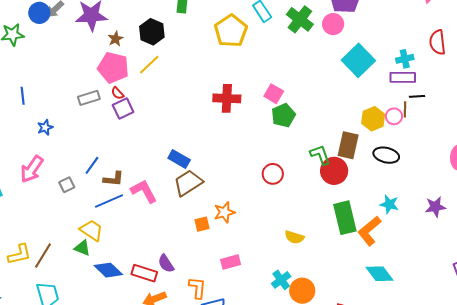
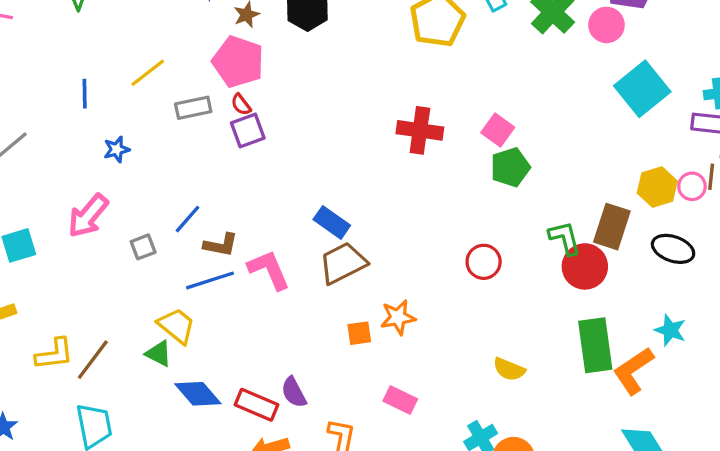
yellow line: (149, 65) -> (148, 73), moved
pink rectangle: (231, 262) -> (400, 400), turned 36

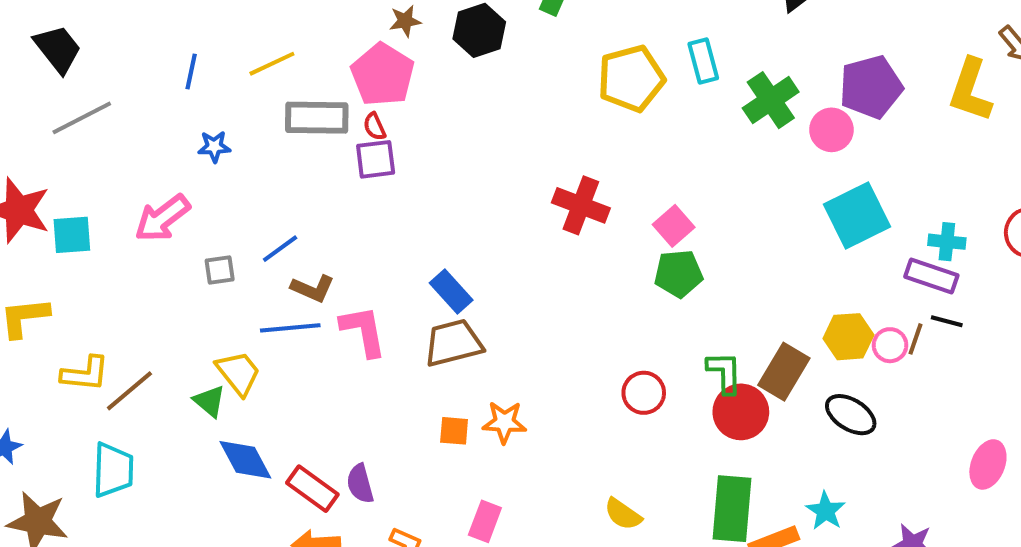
gray rectangle: (193, 108) -> (317, 118), size x1.4
red circle: (484, 262) -> (644, 393), moved
pink rectangle: (400, 400) -> (485, 521), turned 72

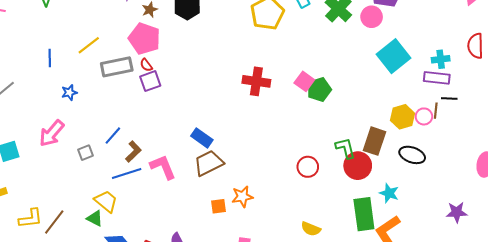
green pentagon: (679, 274) -> (319, 90), moved
brown L-shape: (313, 288) -> (133, 152), turned -55
cyan star: (826, 511) -> (389, 193), moved

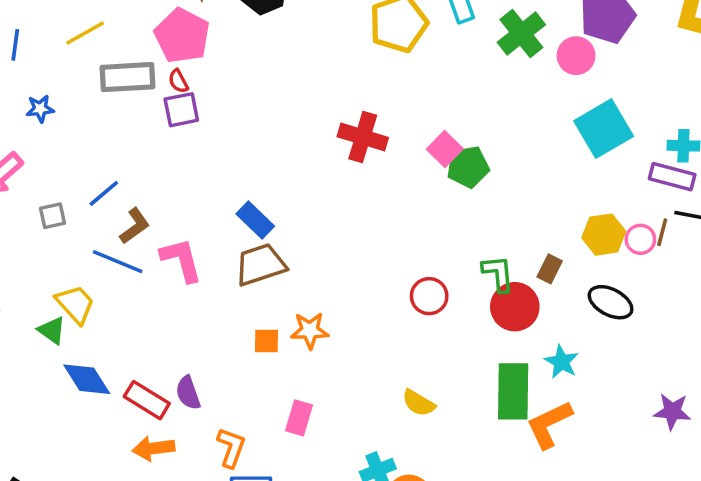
brown rectangle: (375, 141) -> (550, 269), size x0.6
blue line: (127, 173) -> (118, 262), turned 32

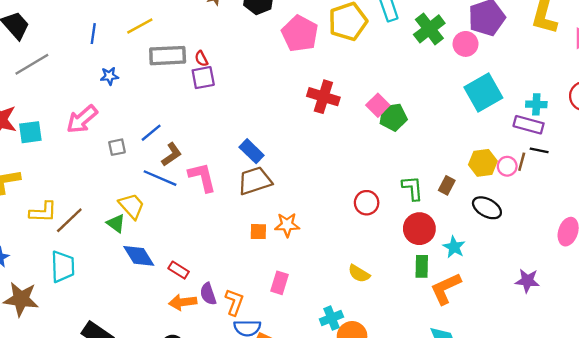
pink pentagon: (182, 36) -> (300, 34), moved
red circle: (515, 307) -> (419, 229), moved
green rectangle: (513, 391) -> (422, 266), size x0.6
purple semicircle: (188, 393) -> (208, 294), moved
red rectangle: (147, 400) -> (179, 270), size x0.7

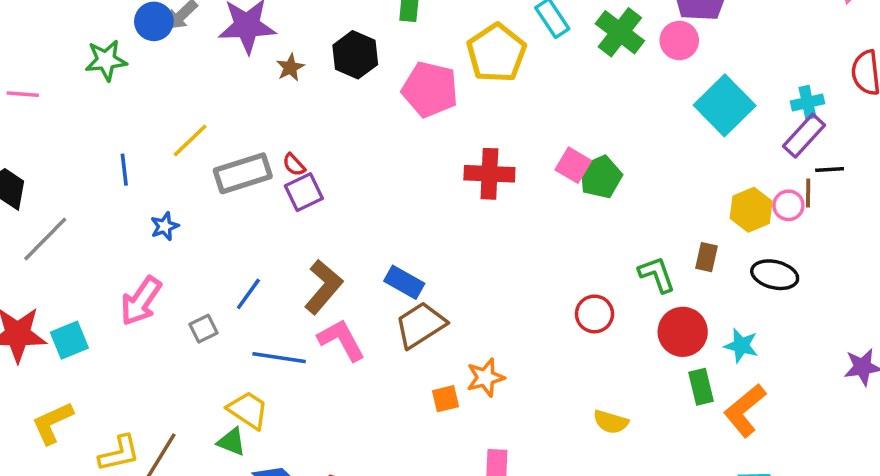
purple rectangle: (529, 125) -> (804, 136), turned -48
brown L-shape: (172, 154) -> (323, 287), moved, size x1.4

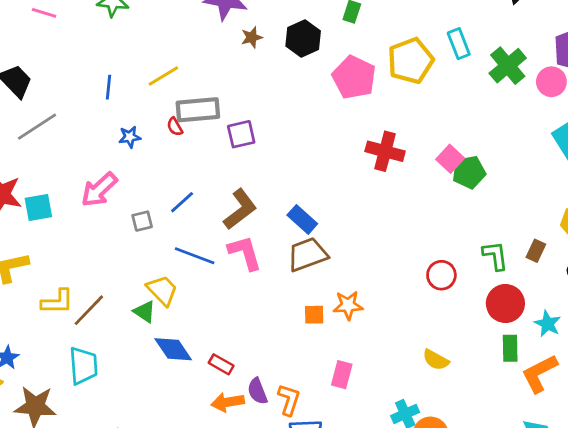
red semicircle: (294, 165) -> (175, 127), moved

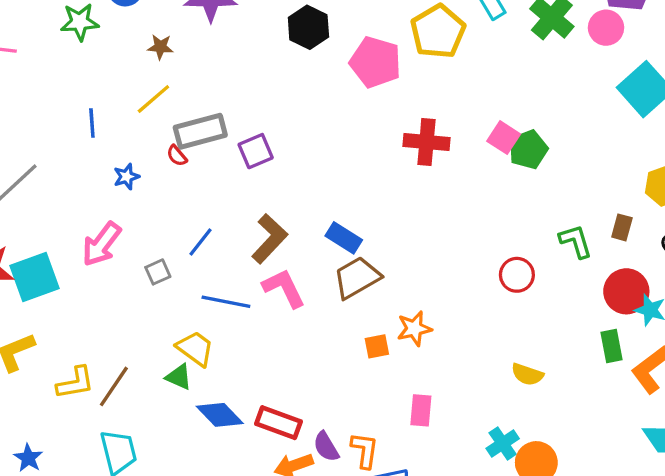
brown star: (252, 37) -> (160, 47), moved, turned 30
cyan square: (38, 207) -> (34, 277), size x1.4
red circle: (505, 303) -> (626, 291), moved
red rectangle: (221, 364) -> (279, 423), size x1.5

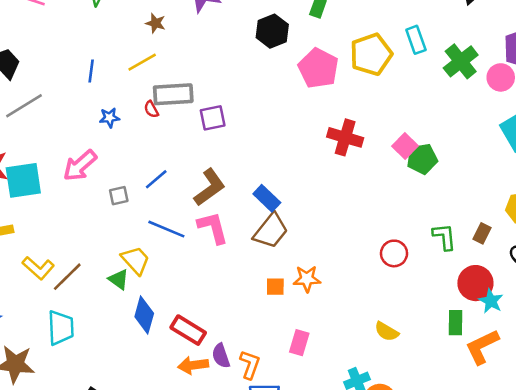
brown trapezoid: (357, 278) -> (271, 231), turned 147
yellow L-shape: (75, 383) -> (38, 268), turned 40
blue diamond: (220, 415) -> (144, 315), turned 48

